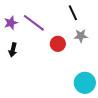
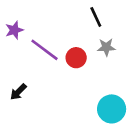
purple line: (34, 23) -> (45, 50), moved
black arrow: (13, 50) -> (18, 92), moved, turned 32

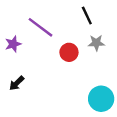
purple star: (14, 30) -> (13, 44), moved
purple line: (45, 50) -> (40, 27), moved

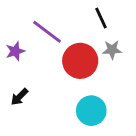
red circle: (69, 52) -> (80, 61), size x1.6
cyan circle: (101, 99) -> (91, 111), moved

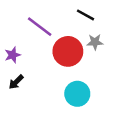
black line: (101, 18) -> (86, 15), turned -36
purple star: (15, 51) -> (13, 55), moved

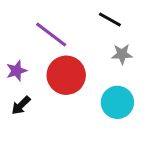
red circle: (68, 51) -> (66, 75), moved
cyan circle: (77, 94) -> (117, 102), moved

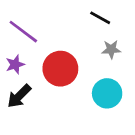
purple line: (51, 35) -> (23, 32), moved
black arrow: (21, 105) -> (19, 96), size x1.4

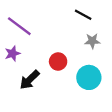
red circle: (60, 69) -> (58, 61), moved, size x0.6
black arrow: (19, 96) -> (30, 80), moved

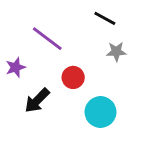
purple line: (19, 26) -> (47, 39), moved
cyan circle: (89, 77) -> (100, 112), moved

